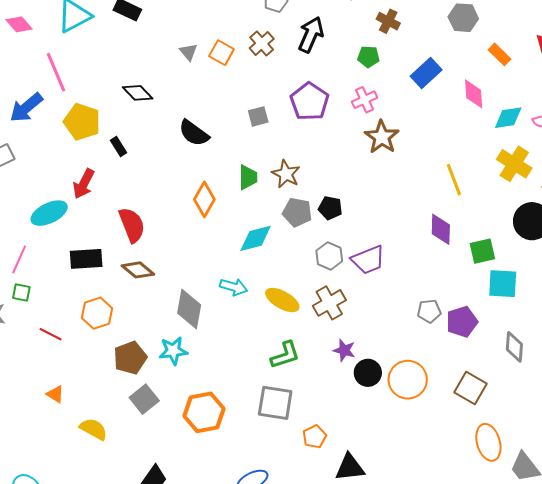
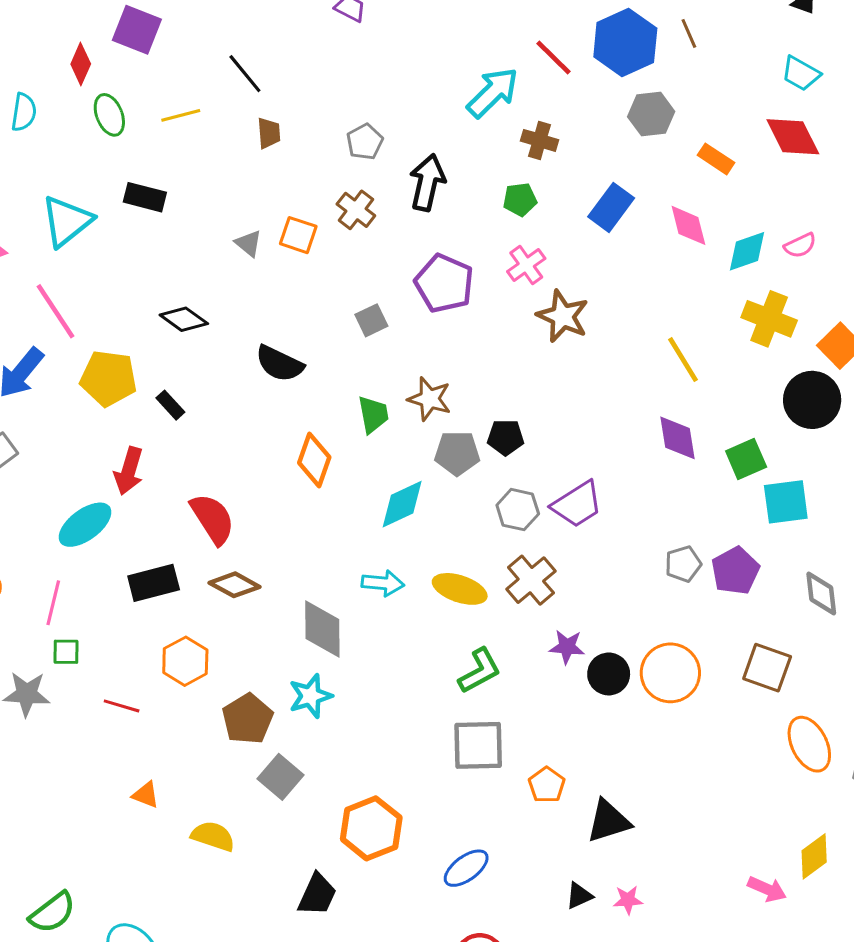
orange hexagon: (204, 412) -> (371, 828), moved

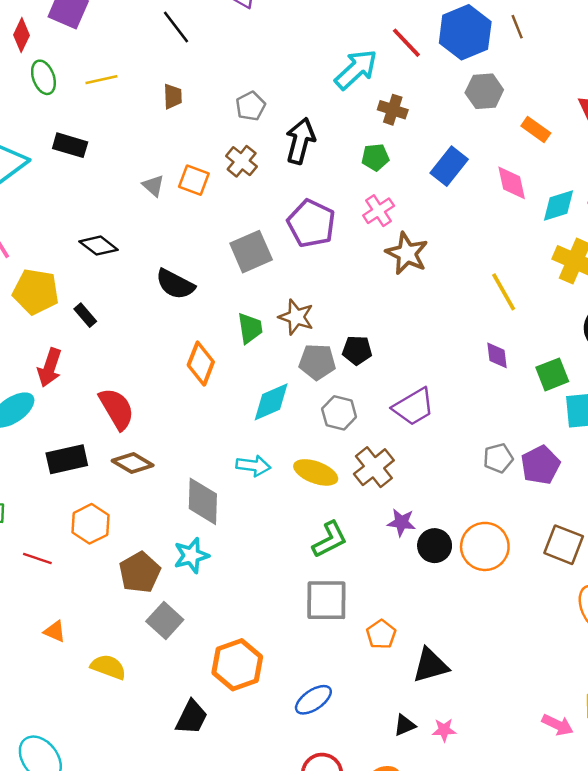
black line: (245, 74) -> (176, 27), moved
gray square: (371, 320) -> (251, 252), size x1.6
purple diamond: (678, 438) -> (497, 355), size x0.7
gray hexagon: (518, 510) -> (339, 413), moved

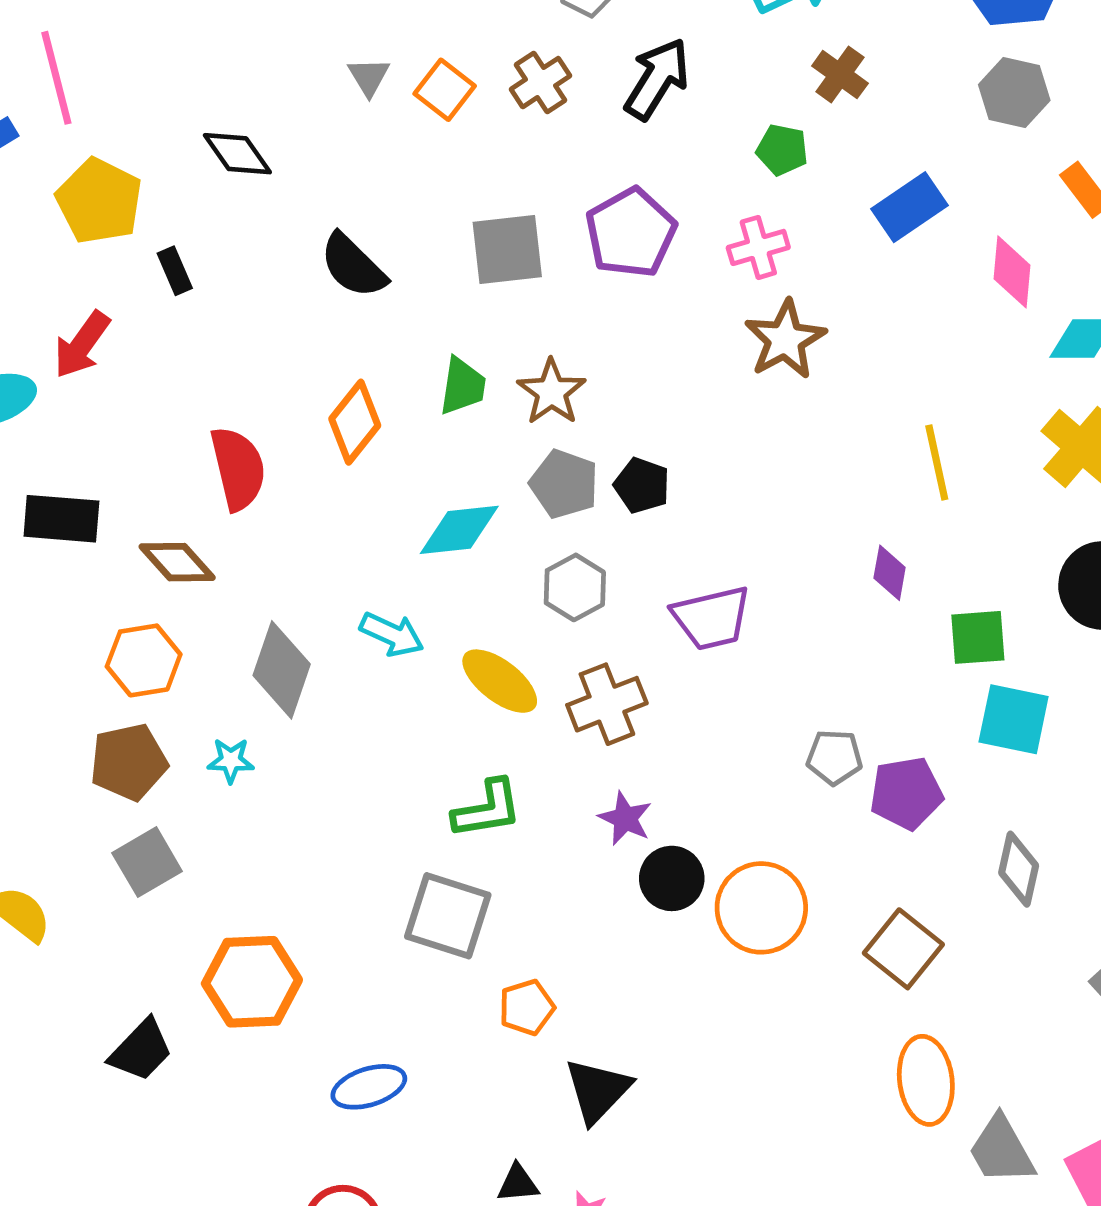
red semicircle: (117, 409) -> (238, 468), moved
orange hexagon: (91, 524) -> (144, 660), moved
cyan star: (191, 556) -> (231, 760), size x0.7
black triangle: (430, 665) -> (598, 1090), turned -48

